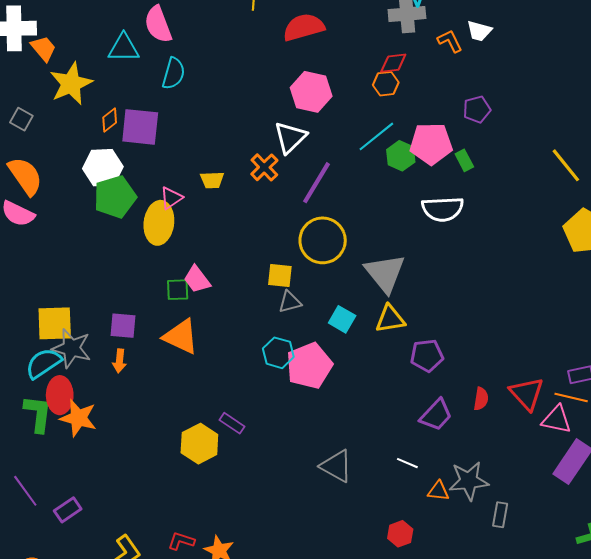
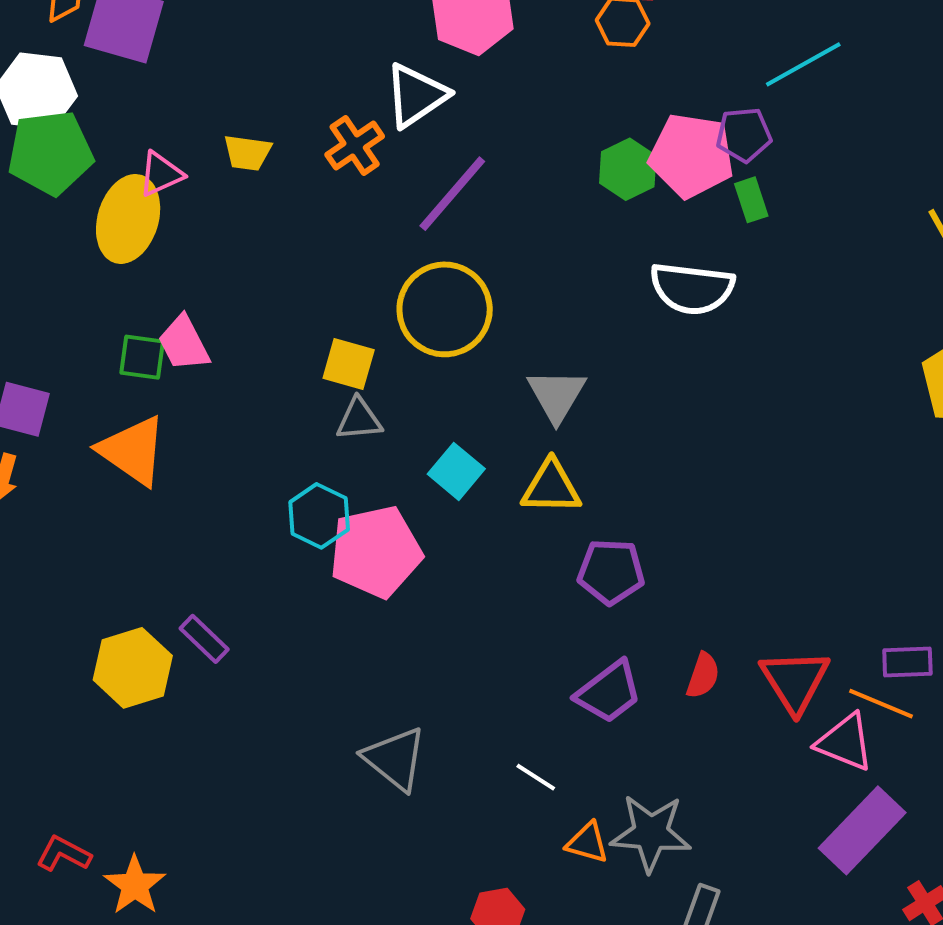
purple pentagon: (477, 109) -> (744, 135), moved
cyan line: (376, 136) -> (803, 64), moved
gray triangle: (385, 273) -> (557, 395), size x0.7

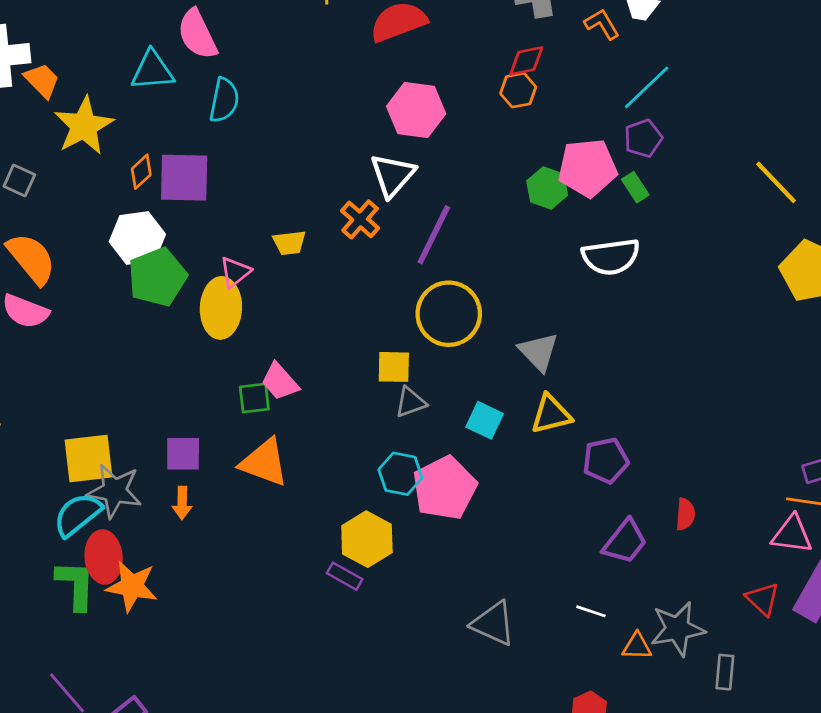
purple pentagon: (744, 135) -> (643, 138), moved
yellow hexagon: (133, 668) -> (367, 539), moved
red triangle: (795, 681) -> (763, 599), moved, size x0.7

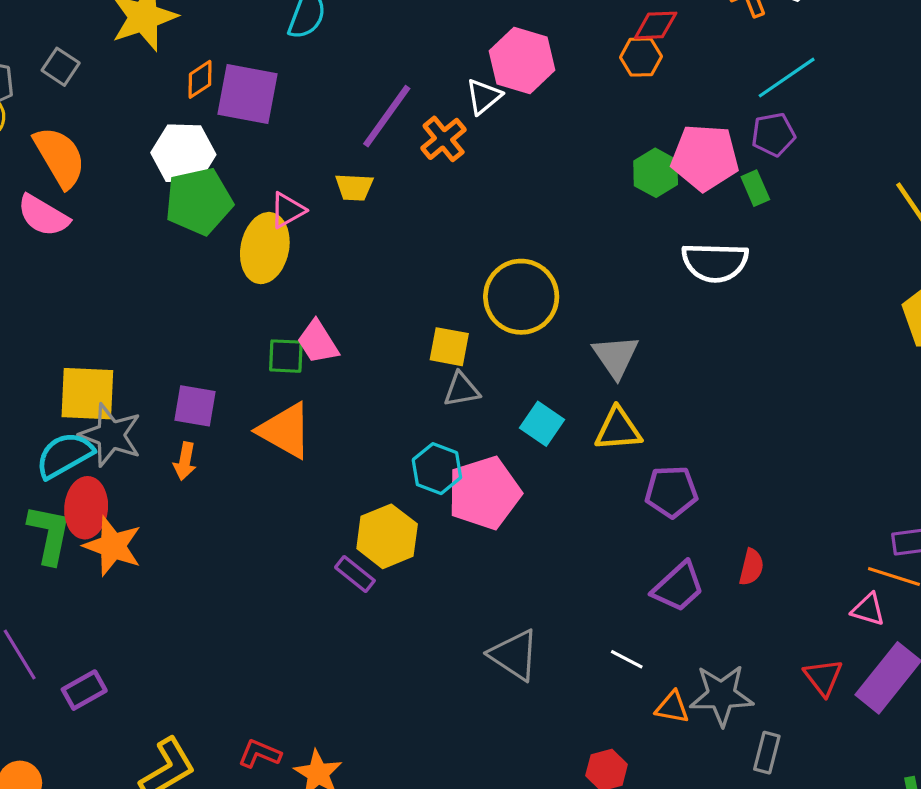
white triangle: (393, 175) -> (484, 97), moved, size x0.7
orange cross: (360, 219) -> (444, 139), moved
purple line: (434, 235) -> (387, 116), moved
pink triangle: (792, 534) -> (868, 609), size x0.7

